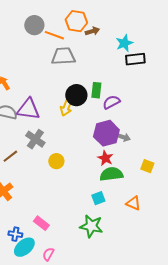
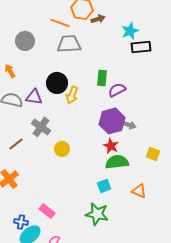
gray circle: (34, 25) -> (25, 41), moved
black circle: (76, 95) -> (57, 83), moved
purple triangle: (28, 109) -> (34, 97), size x0.7

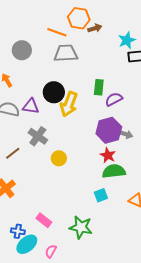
yellow arrow: (72, 95) -> (69, 104), size x1.4
green star: (97, 214) -> (81, 227), moved

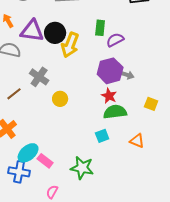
purple triangle: (31, 106) -> (32, 31), moved, size x1.4
blue cross: (18, 231) -> (19, 172), size x1.5
cyan ellipse: (27, 244) -> (28, 153), moved

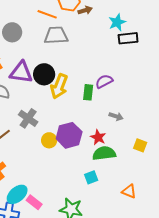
green rectangle: (100, 28) -> (88, 92), moved
purple hexagon: (110, 71) -> (69, 135), moved
orange triangle: (137, 141) -> (129, 191), moved

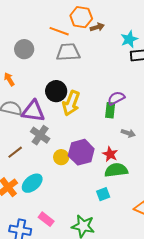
purple triangle: (21, 72) -> (33, 111), moved
green rectangle: (88, 92) -> (110, 110), moved
cyan ellipse: (17, 194) -> (32, 183), moved

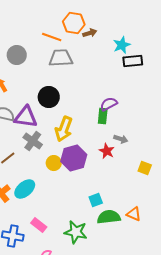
yellow arrow: (71, 103) -> (64, 129), moved
red star: (110, 154) -> (107, 151), moved
green semicircle: (116, 170) -> (109, 217), moved

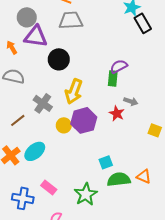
black rectangle: (133, 61) -> (143, 23), turned 66
purple triangle: (26, 117) -> (36, 36), moved
green star: (76, 232) -> (86, 194), turned 30

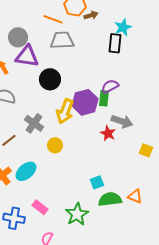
black rectangle: (143, 23) -> (115, 43), moved, turned 36
gray arrow: (131, 101) -> (122, 121), size x1.5
purple hexagon: (84, 120) -> (85, 102), moved

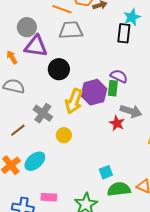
purple semicircle: (110, 86) -> (119, 76), turned 54
pink rectangle: (40, 207) -> (49, 197), turned -35

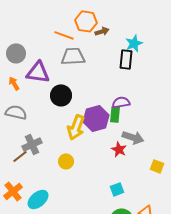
gray circle: (27, 27) -> (16, 53), moved
purple semicircle: (119, 76) -> (121, 102), turned -36
gray cross: (43, 113) -> (32, 144), moved, turned 30
cyan ellipse: (35, 161) -> (38, 199), moved
cyan square: (106, 172) -> (117, 189), moved

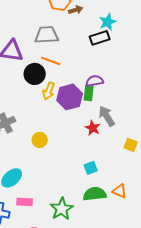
orange line: (64, 35) -> (51, 61), moved
black rectangle: (126, 59) -> (100, 38), turned 66
yellow arrow: (76, 127) -> (49, 91), moved, size x0.7
gray arrow: (133, 137) -> (107, 116), turned -140

